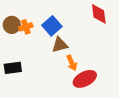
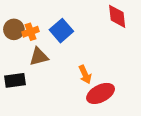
brown triangle: (60, 45) -> (39, 57), moved

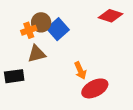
red diamond: (117, 16) -> (110, 16), turned -65
brown circle: (14, 29) -> (41, 22), moved

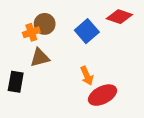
blue square: (58, 29) -> (87, 31), moved
black rectangle: (14, 76) -> (16, 82), turned -72

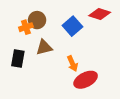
brown triangle: (40, 58) -> (44, 47), moved
black rectangle: (16, 82) -> (18, 58), moved

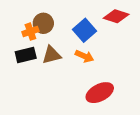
black rectangle: (18, 58) -> (26, 55), moved, turned 66
orange arrow: (72, 64) -> (84, 56), moved, turned -42

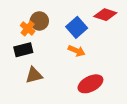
orange cross: (30, 32) -> (28, 28), turned -32
brown triangle: (52, 55) -> (34, 75), moved

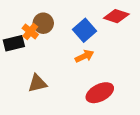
black rectangle: (23, 50) -> (14, 43), moved
orange arrow: (77, 51) -> (84, 56), turned -49

